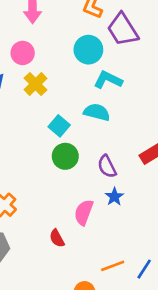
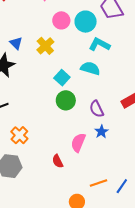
pink circle: (23, 53) -> (61, 20), moved

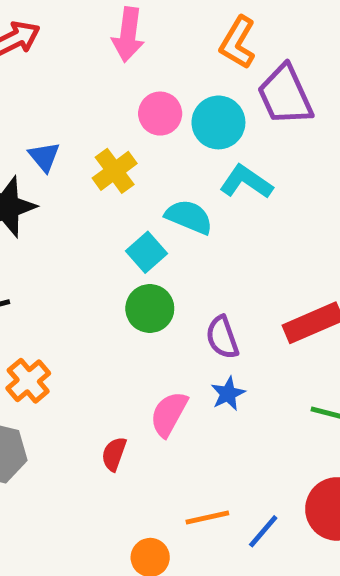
cyan semicircle: (90, 68) -> (189, 217), moved
red semicircle: (58, 161) -> (114, 454), turned 40

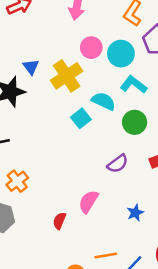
yellow cross: (115, 171) -> (67, 76), size x1.4
green circle: (150, 308) -> (135, 122), moved
purple semicircle: (222, 337) -> (118, 164), turned -110
blue star: (228, 394) -> (135, 213), moved

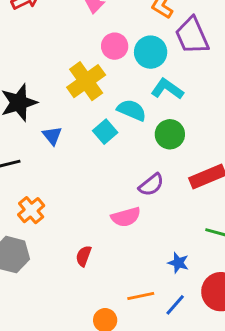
blue triangle: (31, 67) -> (52, 136), moved
pink semicircle: (88, 202) -> (126, 217), moved, turned -135
blue star: (135, 213) -> (178, 263), moved, turned -30

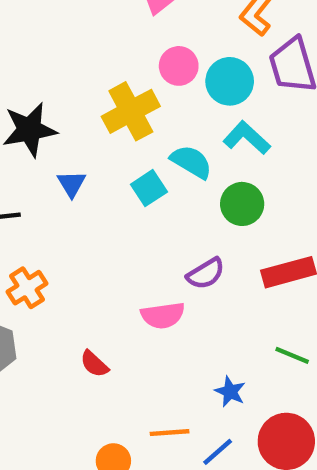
red semicircle: (84, 256) -> (94, 364), turned -75

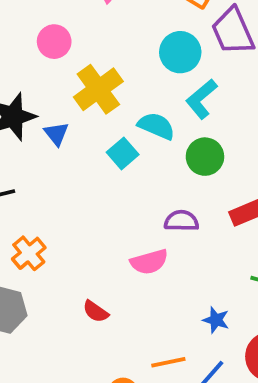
pink circle: (179, 66) -> (54, 42), moved
cyan L-shape: (247, 138) -> (201, 99), turned -75
blue triangle: (72, 184) -> (56, 134), moved
purple semicircle: (206, 274) -> (181, 221), turned -140

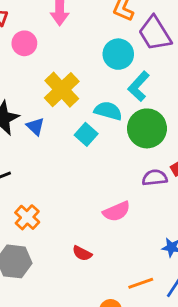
pink circle: (54, 42) -> (24, 43), moved
green circle: (205, 157) -> (147, 128), size x1.4
purple semicircle: (181, 221) -> (155, 178), moved

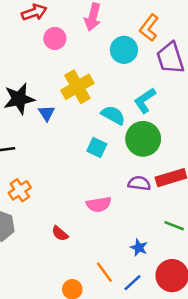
cyan circle: (118, 54) -> (124, 50), moved
cyan square: (86, 134) -> (97, 148), moved, turned -30
orange line: (141, 283) -> (104, 272), turned 60

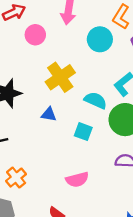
blue triangle: (47, 113) -> (49, 114), moved, turned -42
pink semicircle: (99, 204) -> (77, 180), moved

